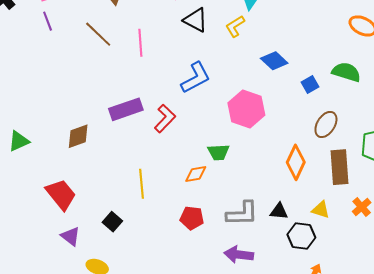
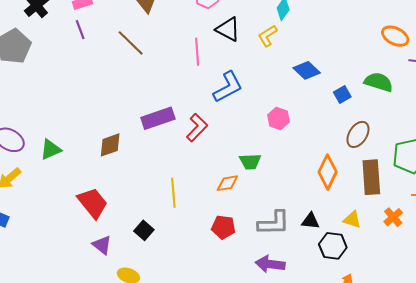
pink line: (140, 43) -> (197, 52), moved
pink hexagon: (246, 109) -> (278, 119), size x0.6

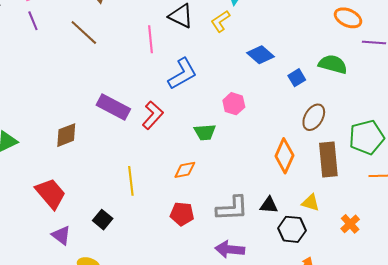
purple rectangle: (158, 118) -> (113, 107), turned 48
green trapezoid: (250, 162) -> (205, 132), moved
orange cross: (393, 217) -> (350, 224), moved

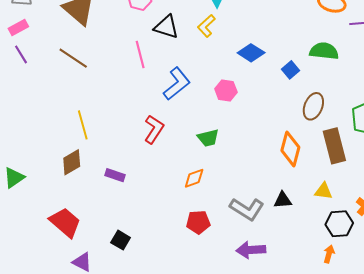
pink hexagon: (234, 104) -> (226, 90), moved
purple rectangle: (113, 107) -> (115, 175), moved, size x0.6
yellow line: (131, 181) -> (83, 125), moved
gray L-shape: (232, 208) -> (247, 209), turned 44
black hexagon: (292, 229) -> (339, 224), moved

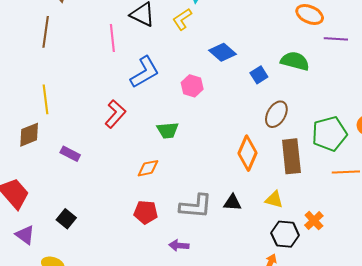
brown line: (73, 58) -> (46, 32), turned 56
gray L-shape: (247, 209) -> (196, 206), turned -36
purple arrow: (251, 250) -> (179, 245), moved, size x0.7

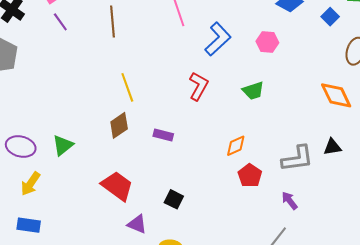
orange diamond: (248, 153) -> (336, 95), turned -36
orange diamond: (148, 168) -> (236, 146), moved
red pentagon: (146, 212) -> (250, 175), turned -30
purple arrow: (179, 245) -> (290, 201), turned 60

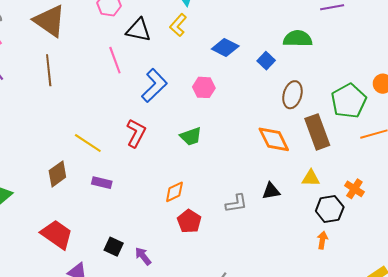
yellow line: (127, 87) -> (88, 143), moved, turned -36
gray L-shape: (297, 159) -> (236, 203), size x0.7
purple arrow: (290, 201) -> (143, 256), moved

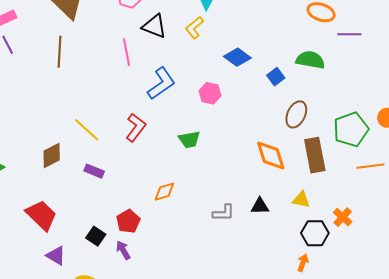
red pentagon: (189, 221) -> (128, 221), moved

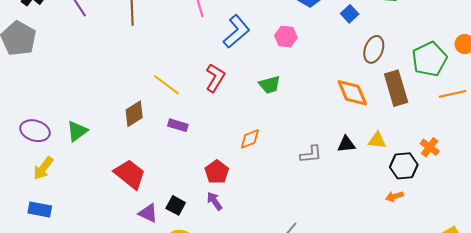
yellow triangle: (301, 200) -> (377, 140), moved
black square: (96, 236) -> (176, 205), moved
orange arrow: (303, 263) -> (395, 196), turned -120

